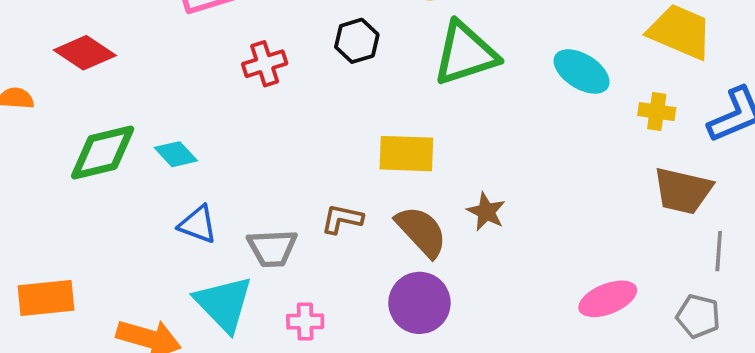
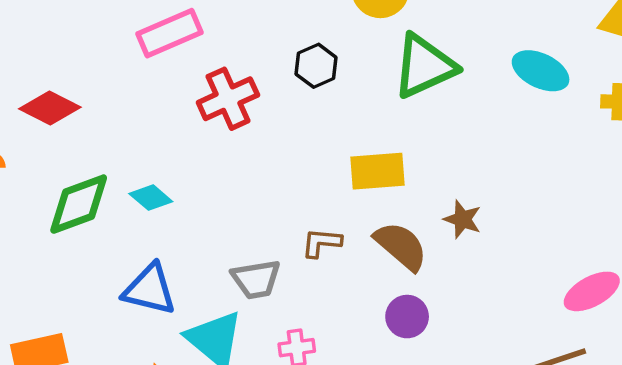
red cross: (265, 64) -> (228, 99), size x1.4
blue triangle: (198, 224) -> (150, 289), moved, size x1.4
purple circle: (419, 303) -> (407, 317), size x0.7

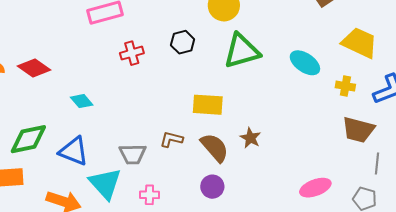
red cross: (228, 99) -> (132, 53), size x0.7
red diamond: (50, 108) -> (34, 68), moved
green diamond: (79, 204) -> (28, 139), moved

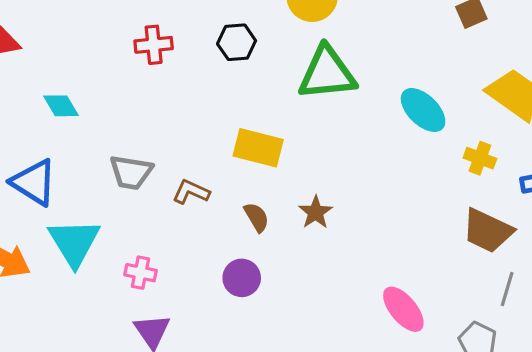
brown semicircle: (215, 148) -> (257, 217), size x0.6
gray trapezoid: (133, 154) -> (131, 172), moved
pink ellipse: (315, 188) -> (403, 309), turned 60

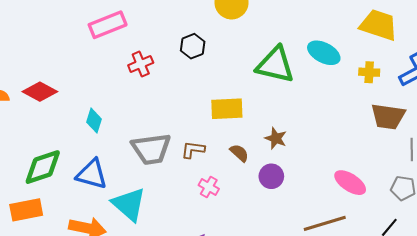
green triangle: (327, 73) -> (275, 65), moved, turned 36
cyan diamond: (61, 106) -> (94, 121), turned 65
gray trapezoid: (131, 172) -> (151, 149), size x1.4
pink cross: (141, 273) -> (209, 187), moved, turned 36
purple circle: (242, 278) -> (271, 176), moved

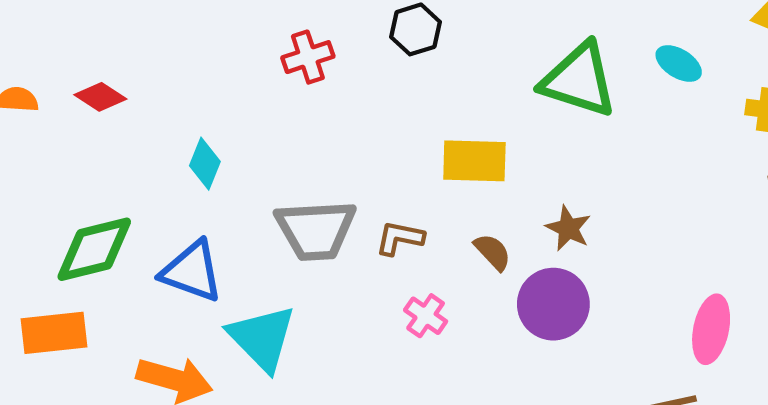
cyan ellipse: (324, 53) -> (679, 63), size x0.7
red diamond: (40, 92) -> (100, 97), size x0.7
purple circle: (271, 176) -> (553, 304), size x1.4
pink ellipse: (350, 183) -> (711, 329), turned 64

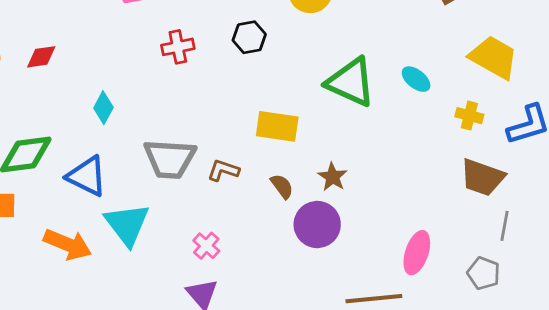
red diamond: (100, 97) -> (41, 57), turned -48
pink cross: (426, 316) -> (206, 246), moved

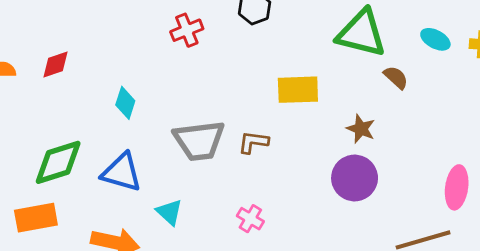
cyan ellipse: (416, 79) -> (435, 39), moved
brown semicircle: (282, 186) -> (396, 77), moved
cyan triangle: (127, 224) -> (169, 212), size x0.6

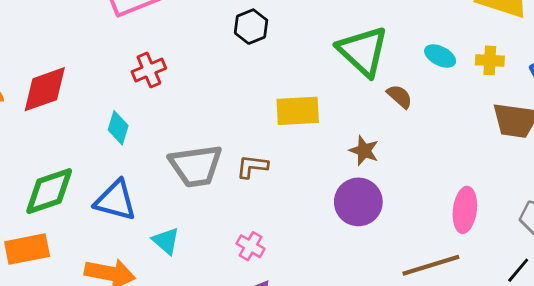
red cross: (187, 30) -> (149, 70), moved
green triangle: (361, 33) -> (363, 51), turned 30
red diamond: (56, 65) -> (45, 89), size x1.6

